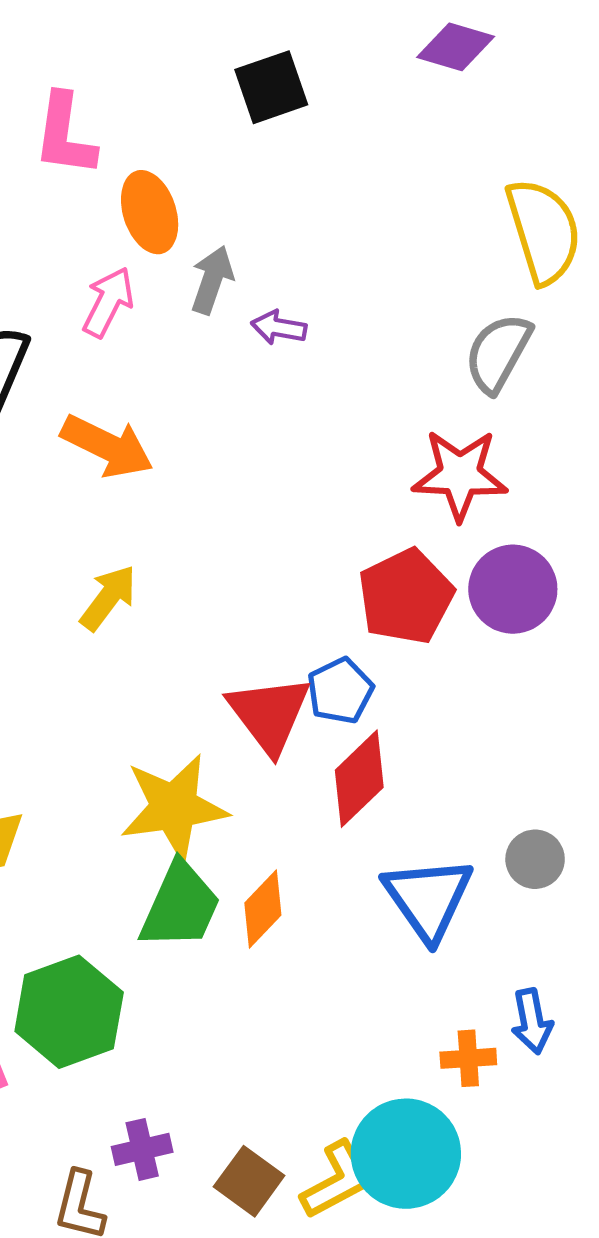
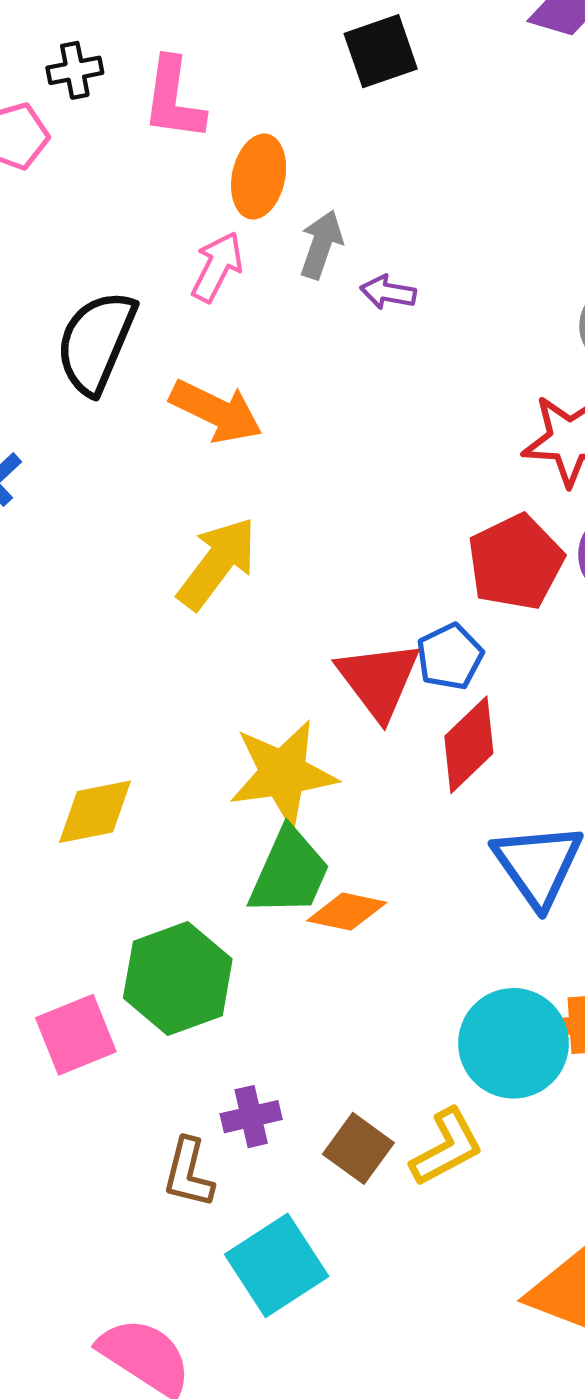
orange ellipse: (150, 212) -> (259, 177), turned 30
yellow arrow: (108, 598) -> (217, 563), size x1.4
orange diamond: (263, 909) -> (347, 912), moved, turned 58
cyan circle: (406, 1154) -> (513, 1043), moved

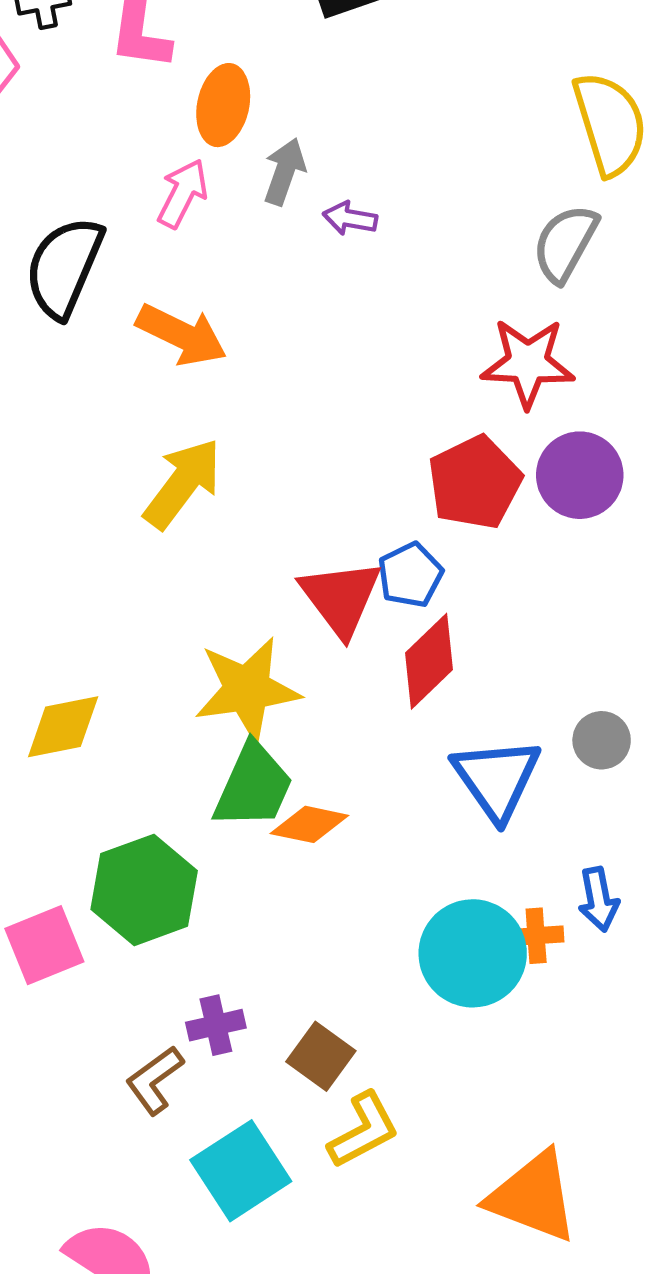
yellow L-shape: (447, 1147) -> (364, 1130), moved
brown L-shape: (188, 1173) -> (155, 1080), turned 40

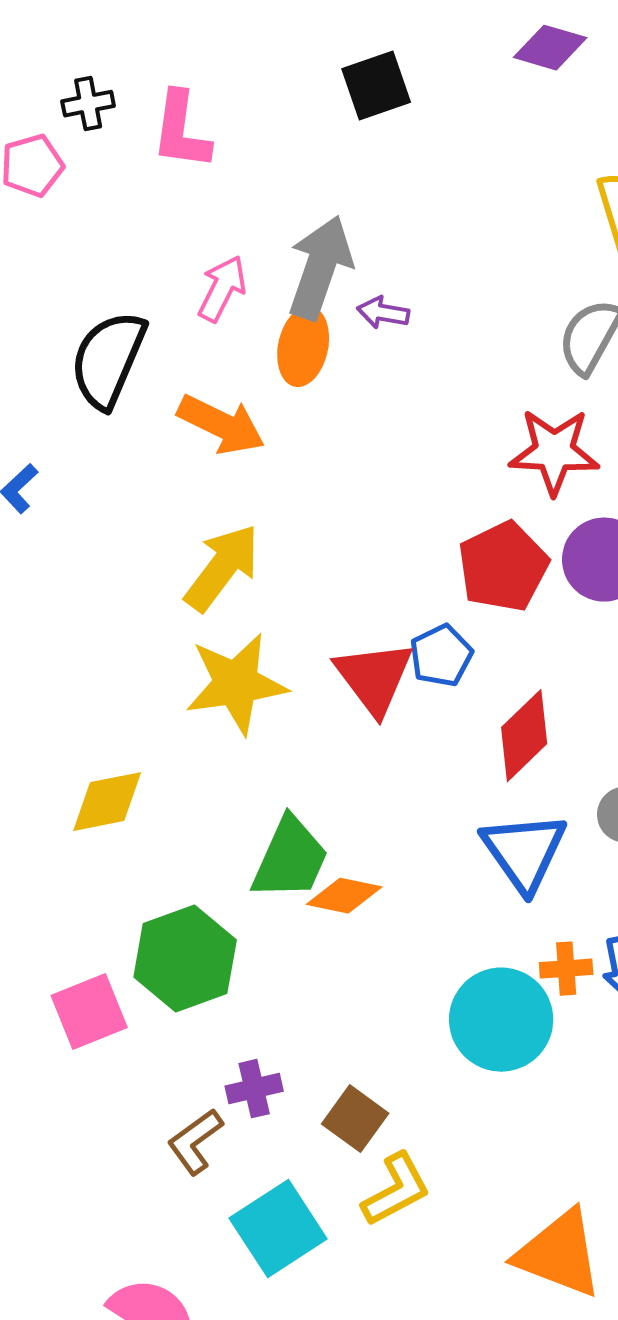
orange ellipse: (223, 105) -> (303, 347), moved
gray arrow: (285, 172) -> (320, 268), size x1.6
red diamond: (429, 661) -> (524, 736), moved
yellow star: (247, 689) -> (236, 684), moved
orange cross: (536, 936) -> (566, 969), moved

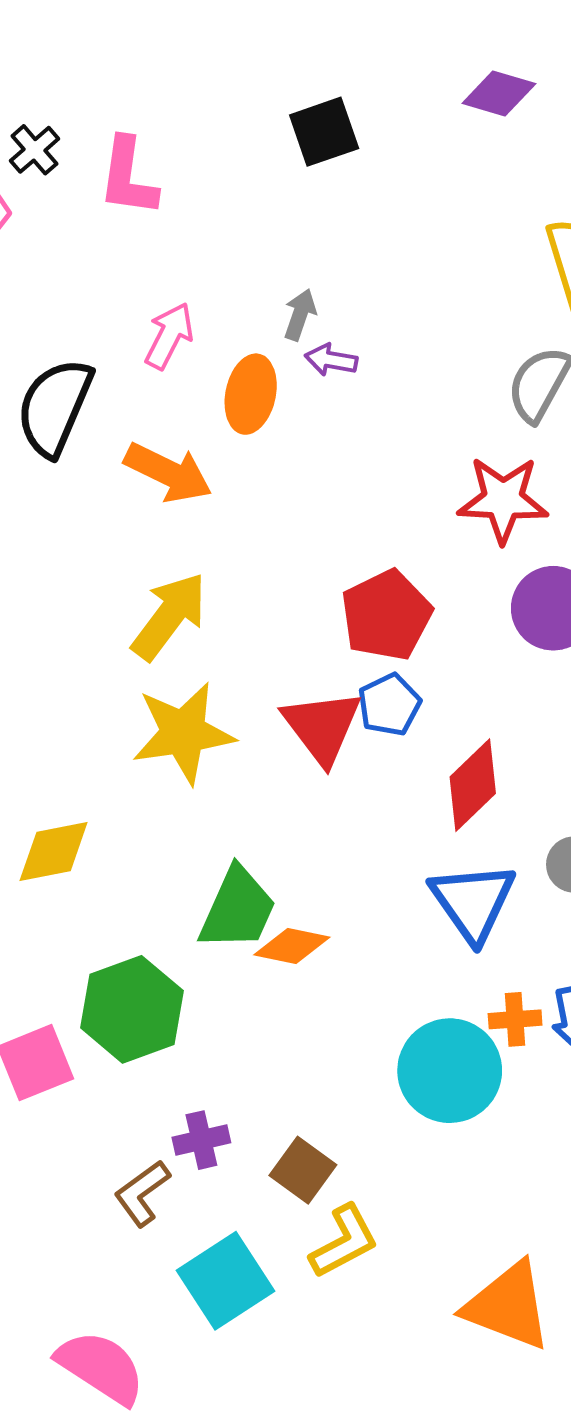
black cross: (88, 104) -> (34, 150), turned -30
gray arrow: (320, 268) -> (300, 315), moved, size x0.5
red pentagon: (503, 567) -> (386, 615), moved

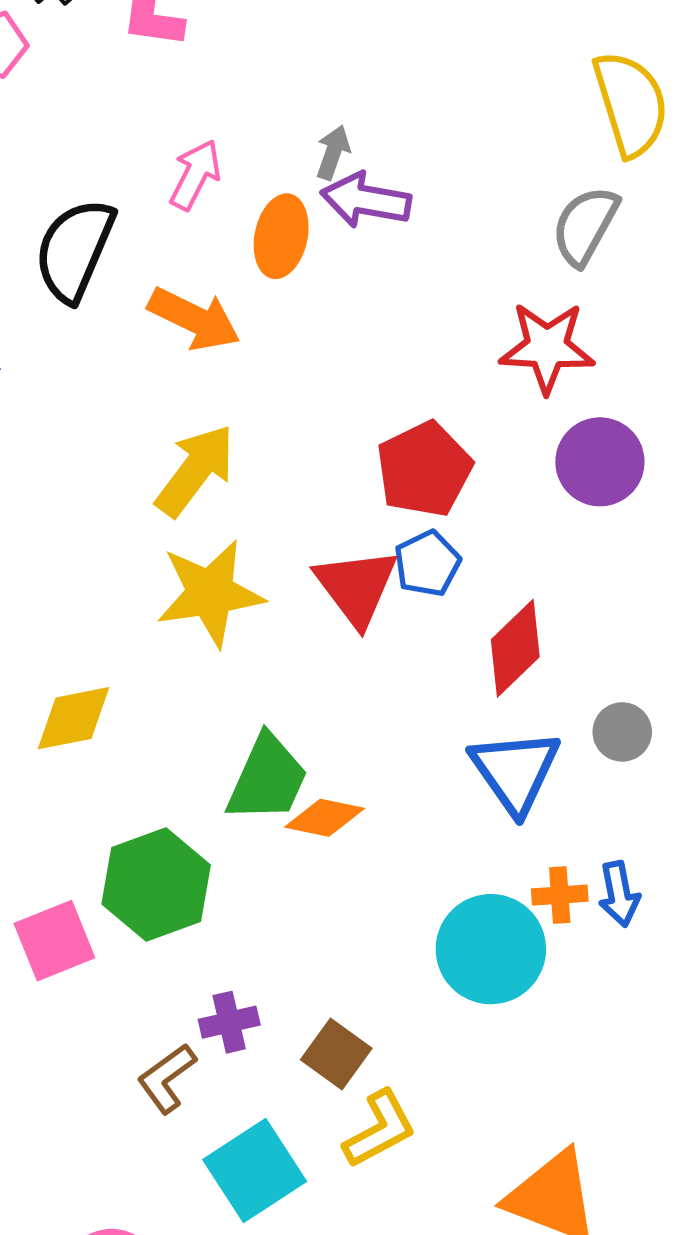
purple arrow: (331, 360) -> (366, 200), size x1.6

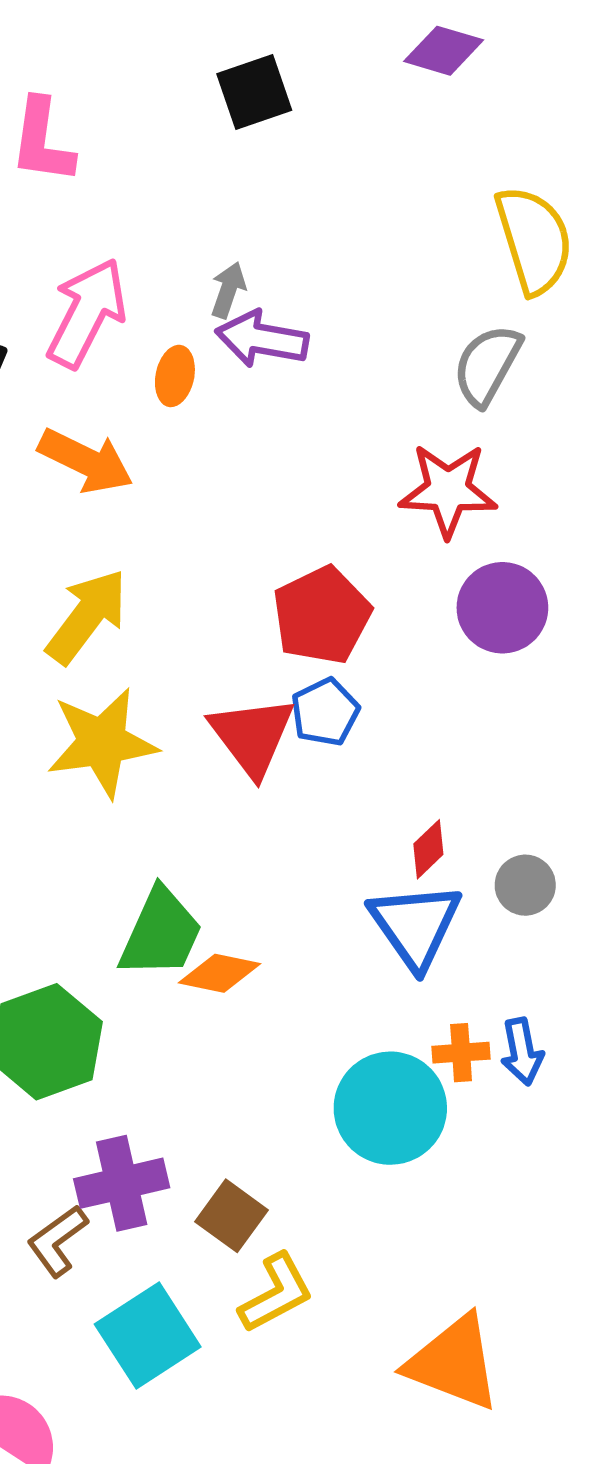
pink arrow: (195, 175) -> (87, 313), size x1.5
orange ellipse: (281, 236) -> (175, 376), size x0.7
red diamond: (515, 648) -> (428, 849), moved, size x0.6
purple cross: (229, 1022) -> (122, 1183), size x1.5

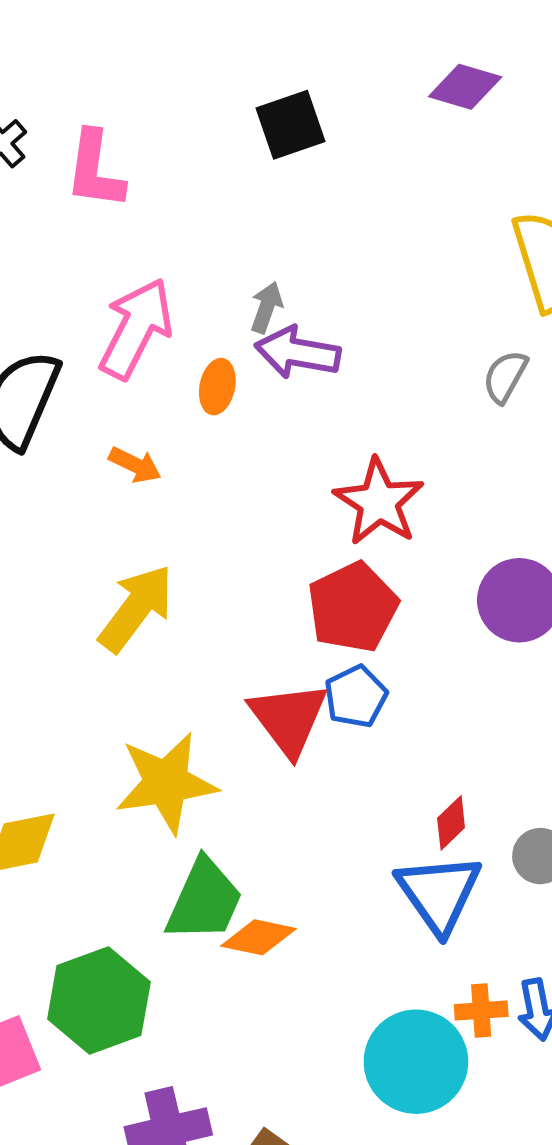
gray semicircle: (487, 365) -> (505, 377), size x0.7
orange arrow: (86, 461) -> (135, 465), size x0.6
red star: (448, 490) -> (379, 502), moved, turned 30
yellow star: (102, 743) -> (166, 783), moved

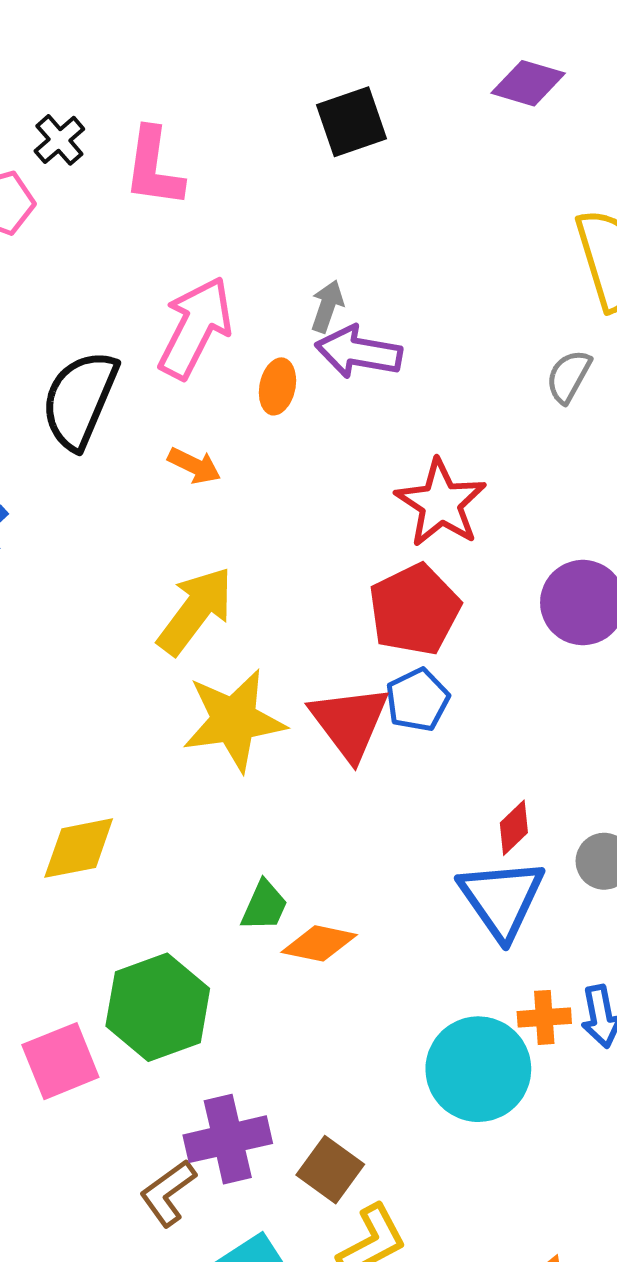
yellow star: (166, 783) -> (234, 720), moved
green trapezoid: (204, 900) -> (264, 906), size x0.6

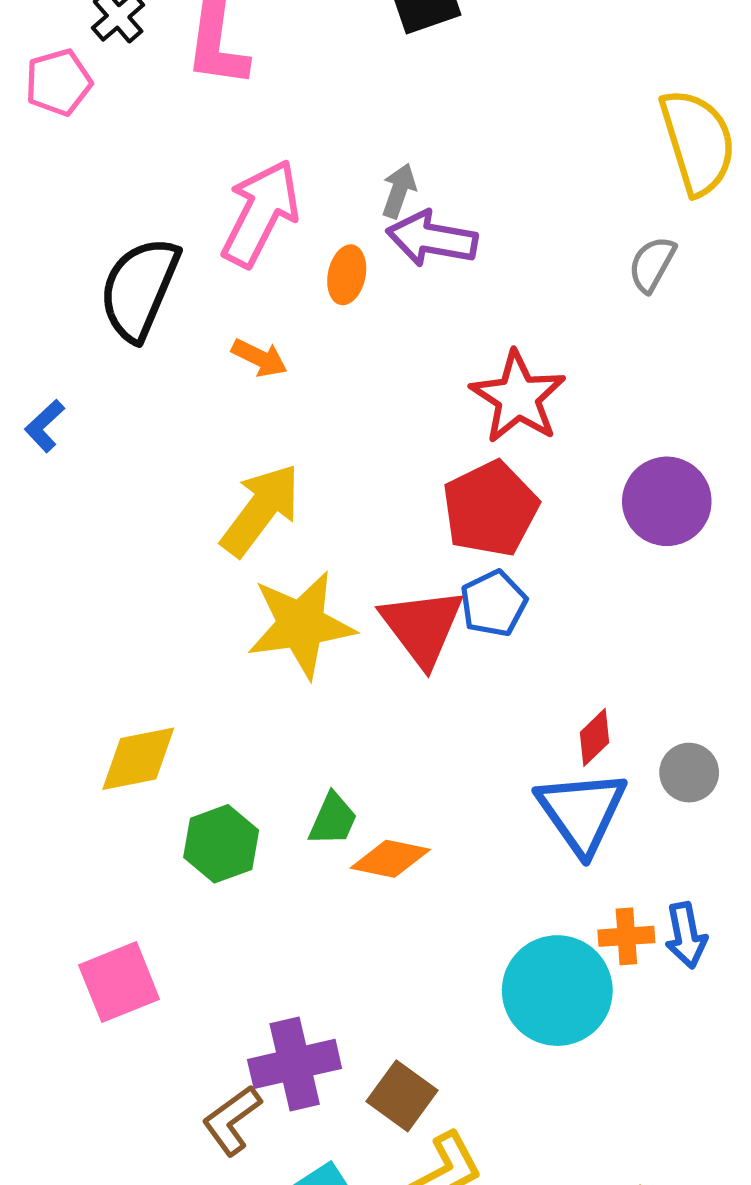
green hexagon: (158, 1007) -> (221, 844), moved, size x0.7

